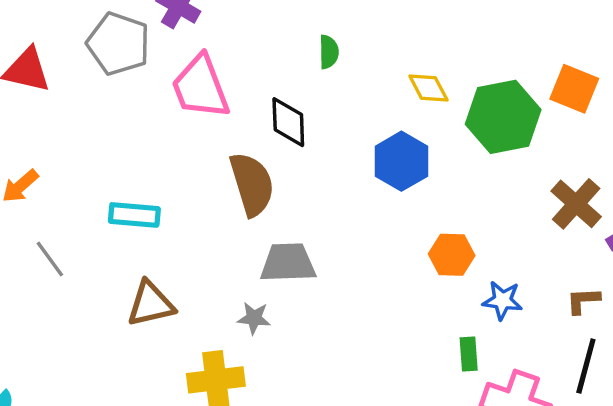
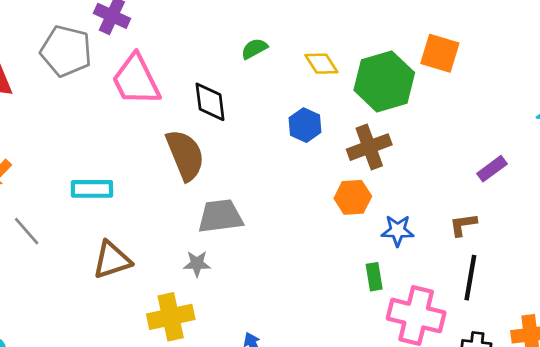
green semicircle: (329, 52) -> (254, 49), moved, turned -112
blue hexagon: (401, 161) -> (305, 125), size x0.7
brown cross: (576, 204) -> (369, 147), moved, turned 33

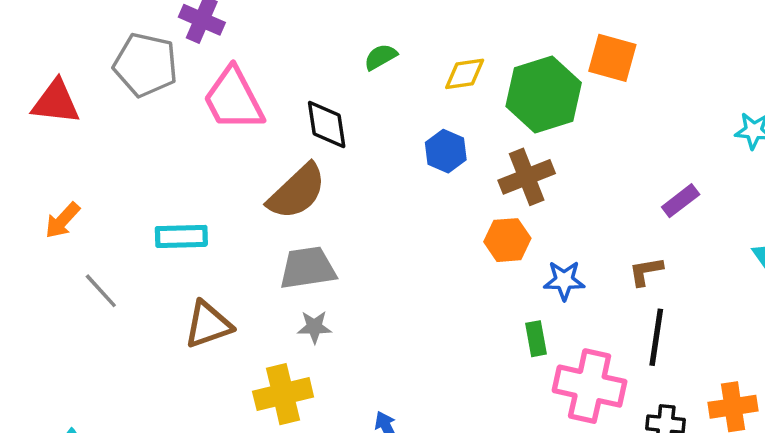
yellow diamond: (321, 64) -> (465, 74), turned -64
brown semicircle: (185, 155) -> (297, 192), turned 70
gray trapezoid: (220, 216) -> (308, 268), moved

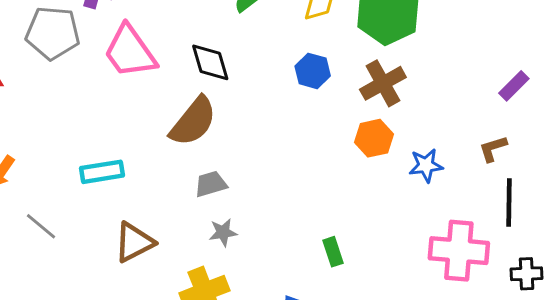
gray trapezoid: (308, 268) -> (211, 184), size x0.7
green rectangle: (536, 339) -> (333, 252), moved

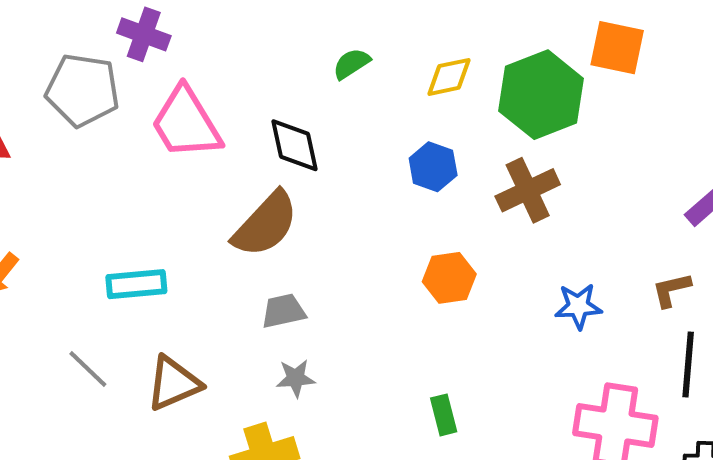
orange hexagon: (374, 138) -> (449, 278), moved
gray line: (41, 226) -> (88, 369), moved

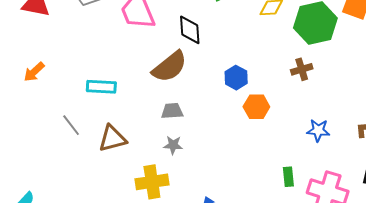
blue hexagon: (433, 167) -> (236, 78), moved
brown cross: (528, 190) -> (302, 69), size x0.7
green rectangle: (444, 415) -> (288, 177), moved

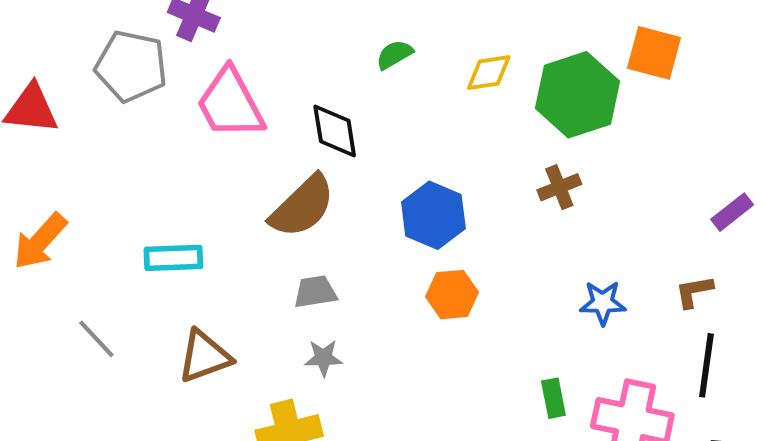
orange arrow: (34, 72) -> (40, 241), size x1.4
blue hexagon: (236, 78) -> (433, 215), size x1.4
orange hexagon: (256, 107) -> (452, 295), moved
gray line: (71, 125) -> (96, 339), moved

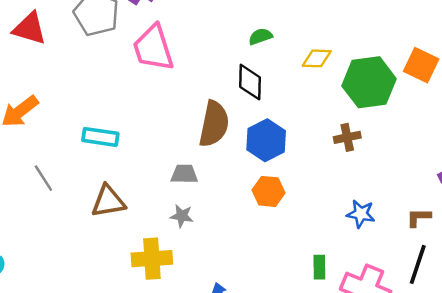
black diamond: (335, 131) -> (250, 82), moved
brown semicircle: (302, 206) -> (214, 124), moved, turned -45

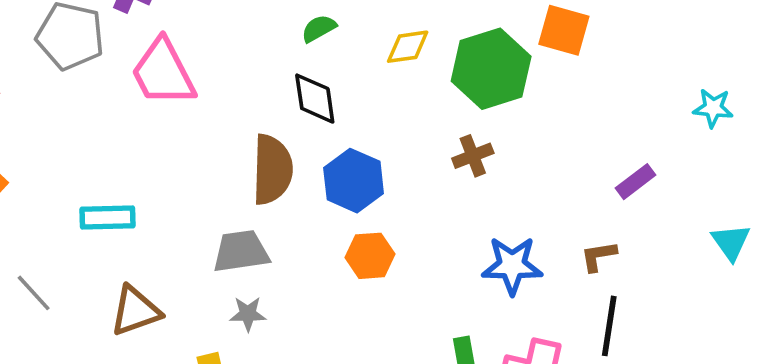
gray trapezoid: (184, 174) -> (241, 251), size x1.4
blue star: (361, 214) -> (512, 265), size x1.4

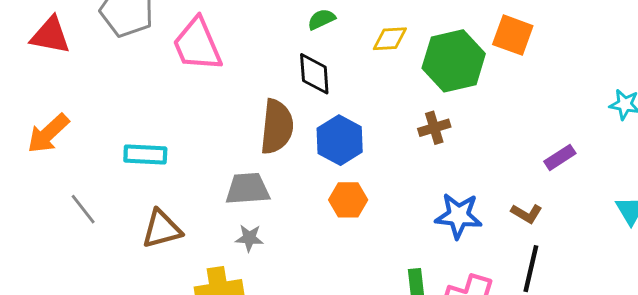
brown L-shape: (599, 256) -> (527, 214), turned -144

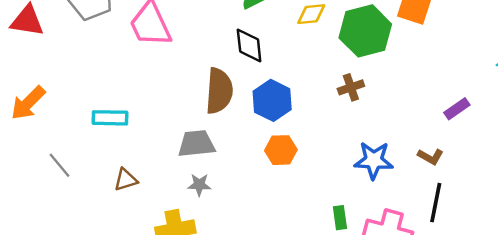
brown triangle: (162, 229) -> (126, 180), size x0.7

